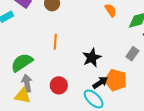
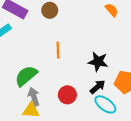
black star: (92, 58) -> (98, 62), turned -30
black arrow: (100, 83) -> (98, 87), moved

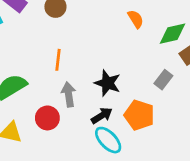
red circle: (67, 95) -> (47, 118), moved
gray arrow: (34, 97) -> (69, 94), moved

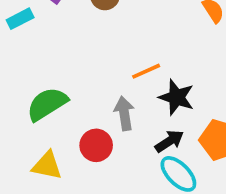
orange line: (58, 60) -> (146, 71), moved, turned 60

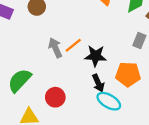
gray arrow: (124, 113) -> (55, 48), moved
black arrow: (169, 141) -> (98, 83), turned 114

